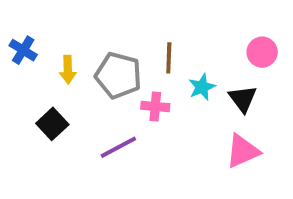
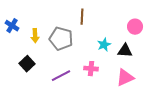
brown line: (169, 58) -> (82, 17), moved
black triangle: (243, 99) -> (125, 51), turned -49
pink cross: (155, 106) -> (91, 69), moved

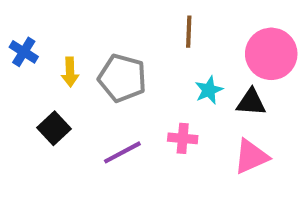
brown line: (82, 17) -> (189, 32), moved
pink circle: (135, 27) -> (271, 54), size x1.6

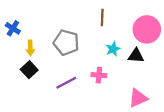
yellow arrow: (70, 72) -> (30, 48), moved
pink triangle: (251, 156) -> (138, 98), moved

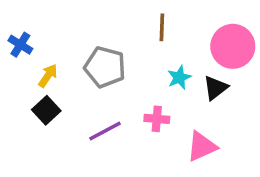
yellow arrow: (30, 48) -> (48, 76), turned -144
black triangle: (136, 56) -> (216, 88), turned -42
pink triangle: (138, 98) -> (202, 147), moved

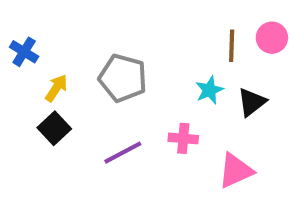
brown line: (162, 27) -> (232, 46), moved
pink circle: (233, 46) -> (272, 38), moved, size x0.6

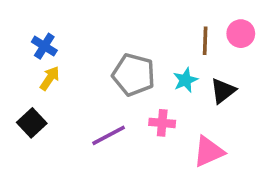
blue cross: (24, 52) -> (44, 46), moved
gray pentagon: (123, 78) -> (134, 75), moved
black square: (54, 128) -> (32, 123), moved

